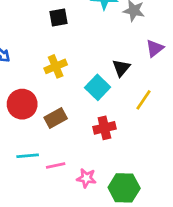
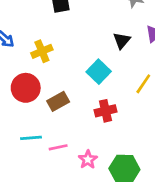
yellow cross: (56, 66) -> (42, 51), moved
black triangle: (121, 68) -> (122, 41), moved
pink star: (86, 178) -> (88, 160), turned 30

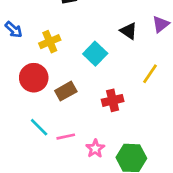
black triangle: (122, 41) -> (129, 31), turned -36
cyan square: (99, 72) -> (95, 54), moved
cyan line: (31, 138) -> (39, 127), turned 50

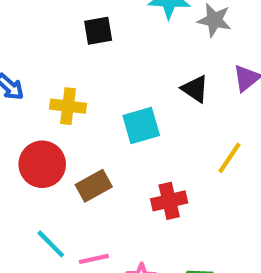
yellow cross: (50, 42) -> (68, 106), turned 30
cyan square: (95, 54) -> (141, 126), turned 30

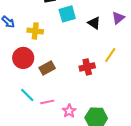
cyan square: (141, 126) -> (67, 14), moved
red cross: (169, 201) -> (87, 67), moved

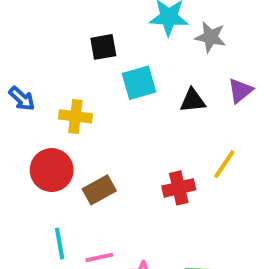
black triangle: (94, 23) -> (193, 101), turned -40
cyan line: (27, 95) -> (60, 244), turned 35

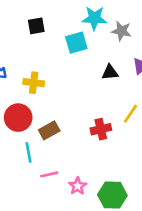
black square: (103, 47) -> (36, 26), moved
cyan square: (139, 83) -> (76, 43), moved
cyan line: (60, 244) -> (28, 152), moved

